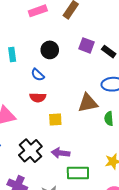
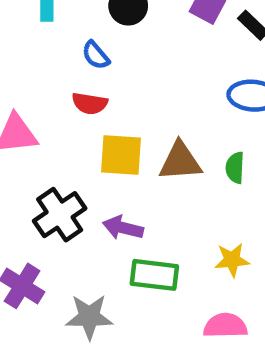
brown triangle: (88, 103) -> (180, 161), moved
yellow square: (55, 119) -> (121, 155), size x1.5

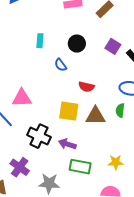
red semicircle: (90, 103) -> (86, 87), moved
green semicircle: (235, 168) -> (120, 110), moved
black cross: (60, 215) -> (39, 136), turned -35

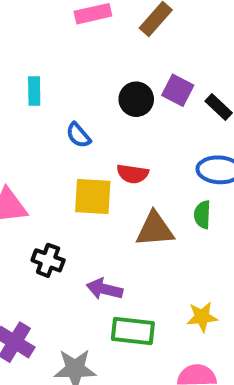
black circle: (77, 44) -> (136, 99), moved
yellow square: (69, 111) -> (93, 196), moved
black cross: (39, 136) -> (48, 260), moved, size x0.7

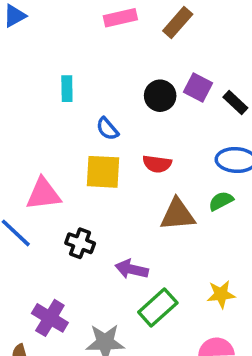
yellow square: (93, 196) -> (103, 172), moved
green semicircle: (202, 215) -> (221, 201), turned 60
green rectangle: (133, 331) -> (158, 307), turned -48

